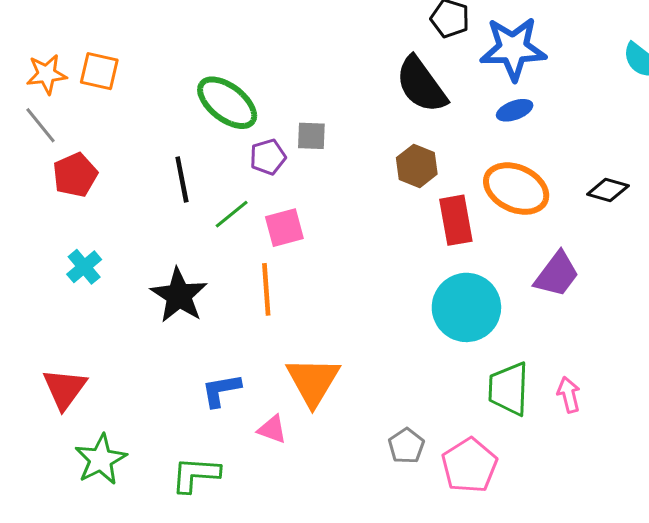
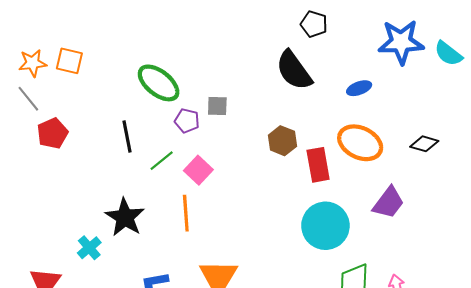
blue star: (513, 49) -> (401, 42), moved
purple pentagon: (268, 157) -> (187, 121), turned 30
brown hexagon: (417, 166) -> (282, 141), moved
pink square: (284, 228) -> (198, 170), turned -32
cyan cross: (84, 267) -> (89, 248), moved

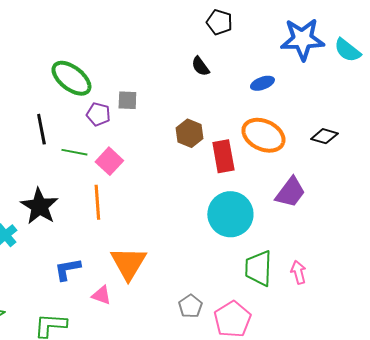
black semicircle: (294, 70) -> (200, 66), size x0.5
green line: (162, 161) -> (74, 152), turned 50

